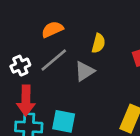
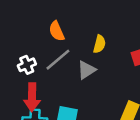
orange semicircle: (52, 29) -> (57, 31), turned -90

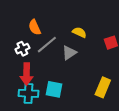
orange semicircle: (57, 31) -> (35, 27), moved
yellow semicircle: (99, 44) -> (79, 32), turned -80

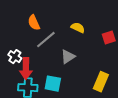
white cross: (22, 49) -> (15, 57), moved, turned -32
gray triangle: (69, 53) -> (68, 57), moved

